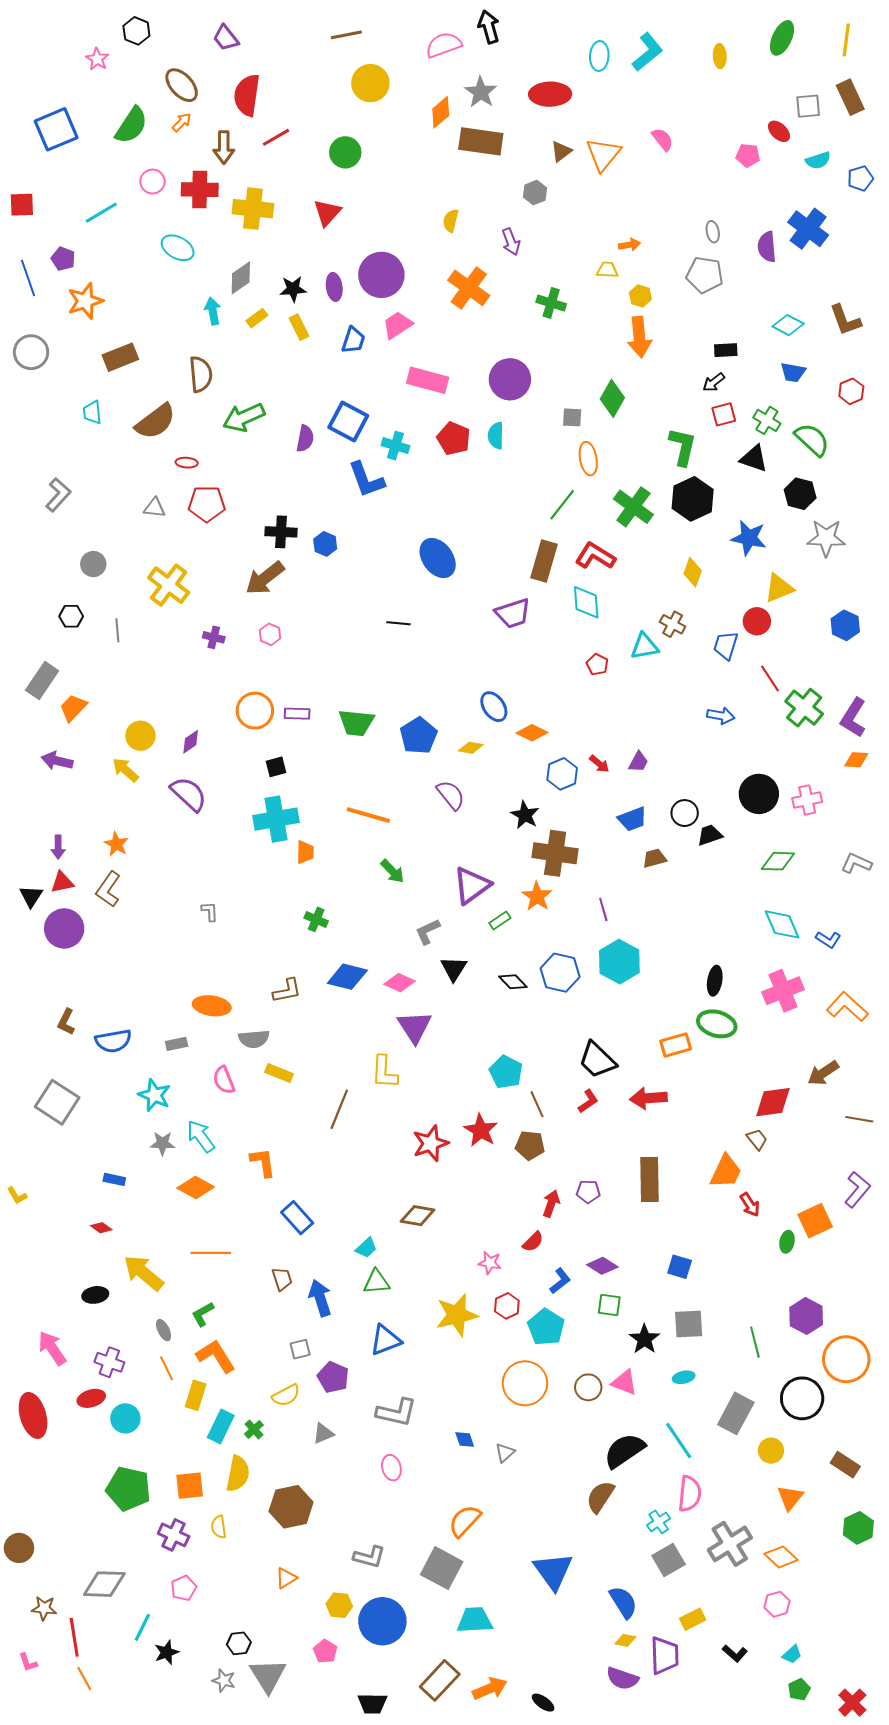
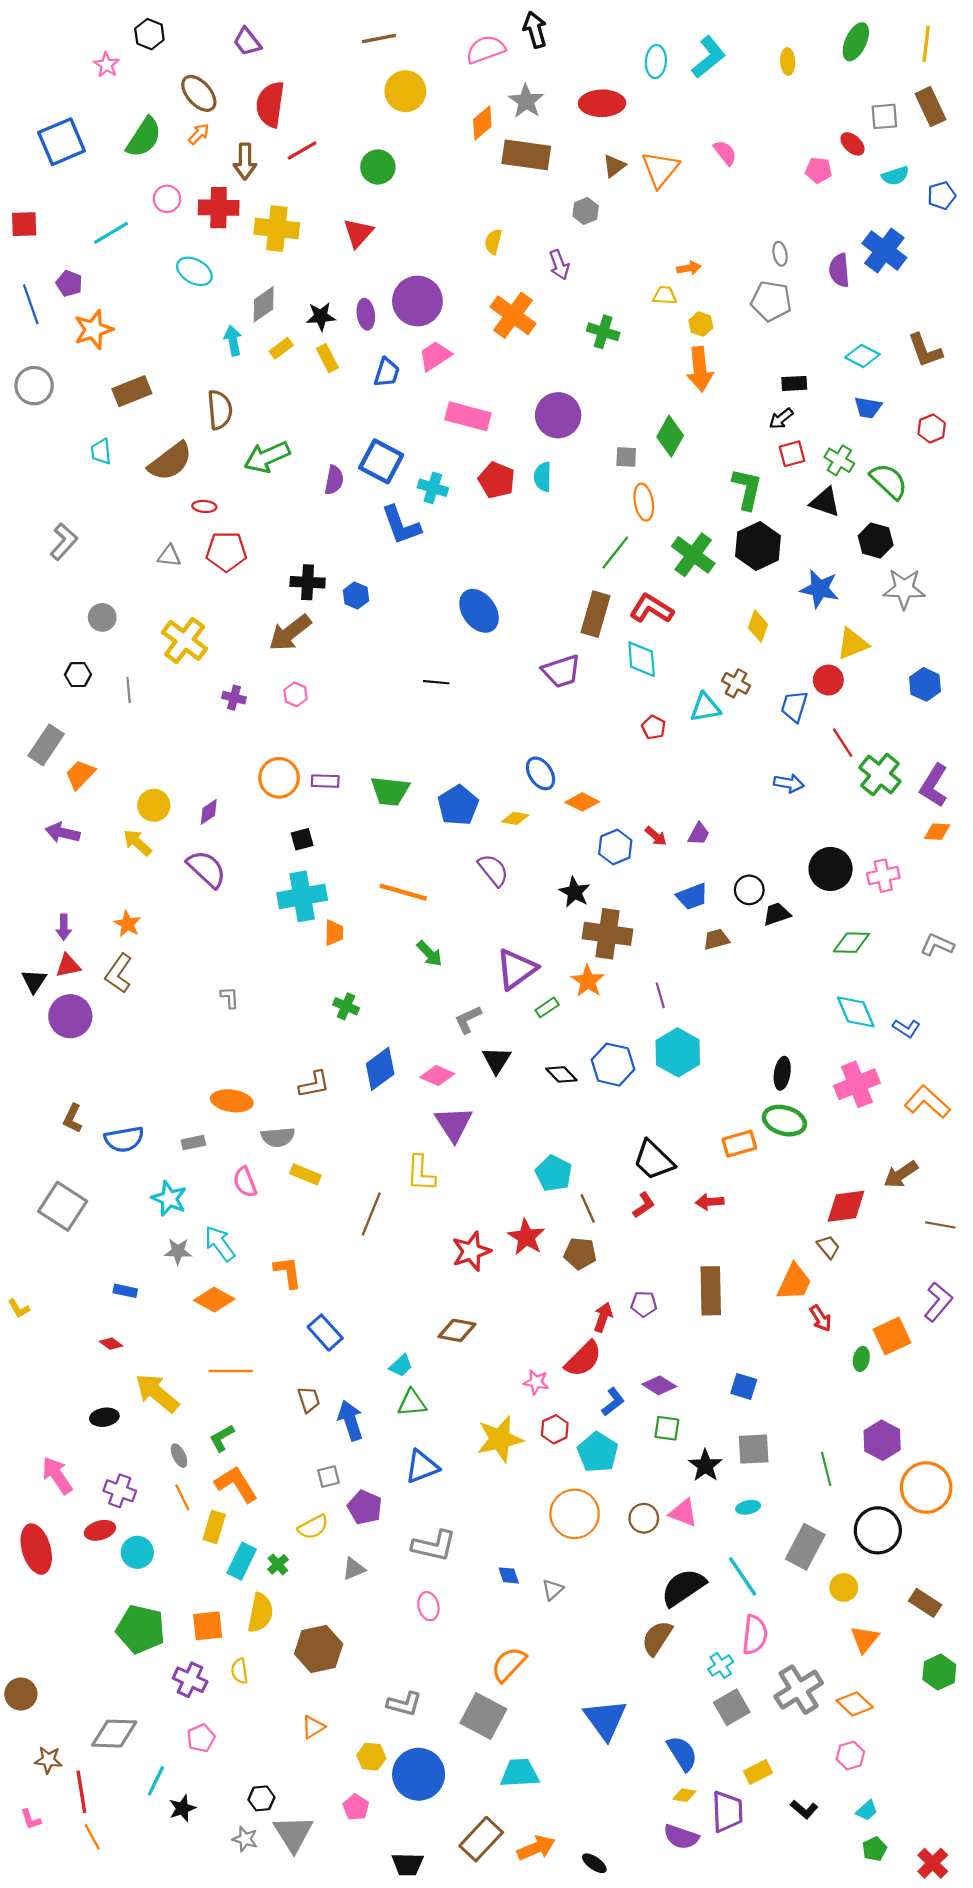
blue diamond: (347, 977) -> (380, 1069), turned -51
red arrow: (648, 1098) -> (710, 1202), size x0.7
red semicircle: (533, 1242) -> (583, 1359), size x1.6

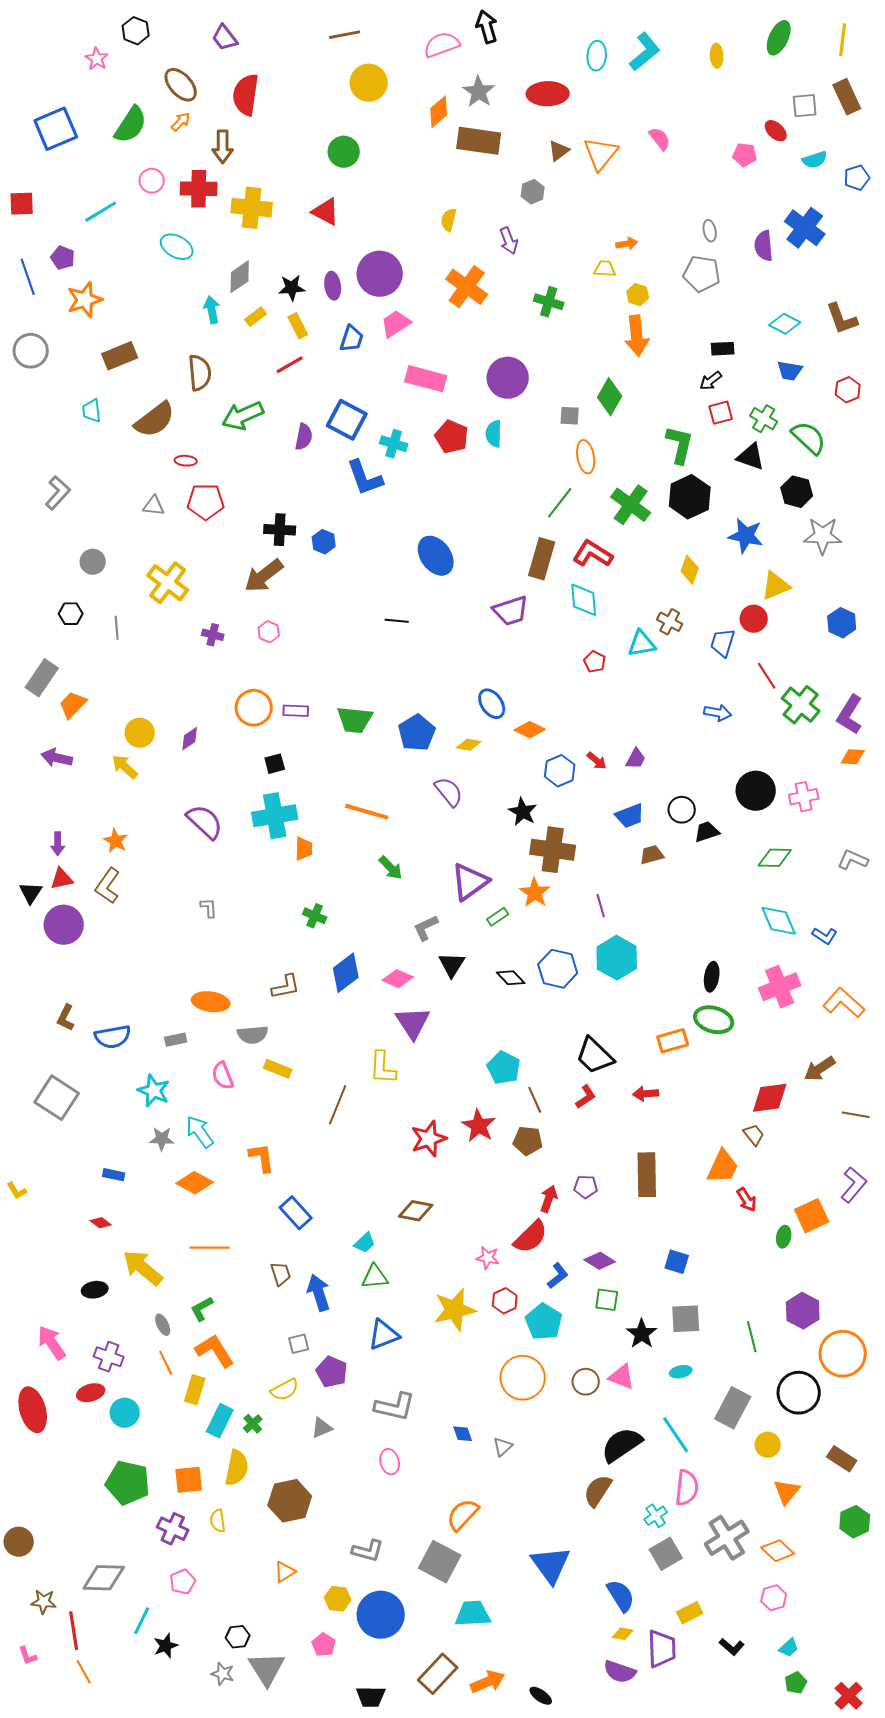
red line: (302, 151) -> (290, 365), moved
red triangle: (358, 233) -> (326, 212), turned -44
purple semicircle: (207, 869) -> (205, 822), moved

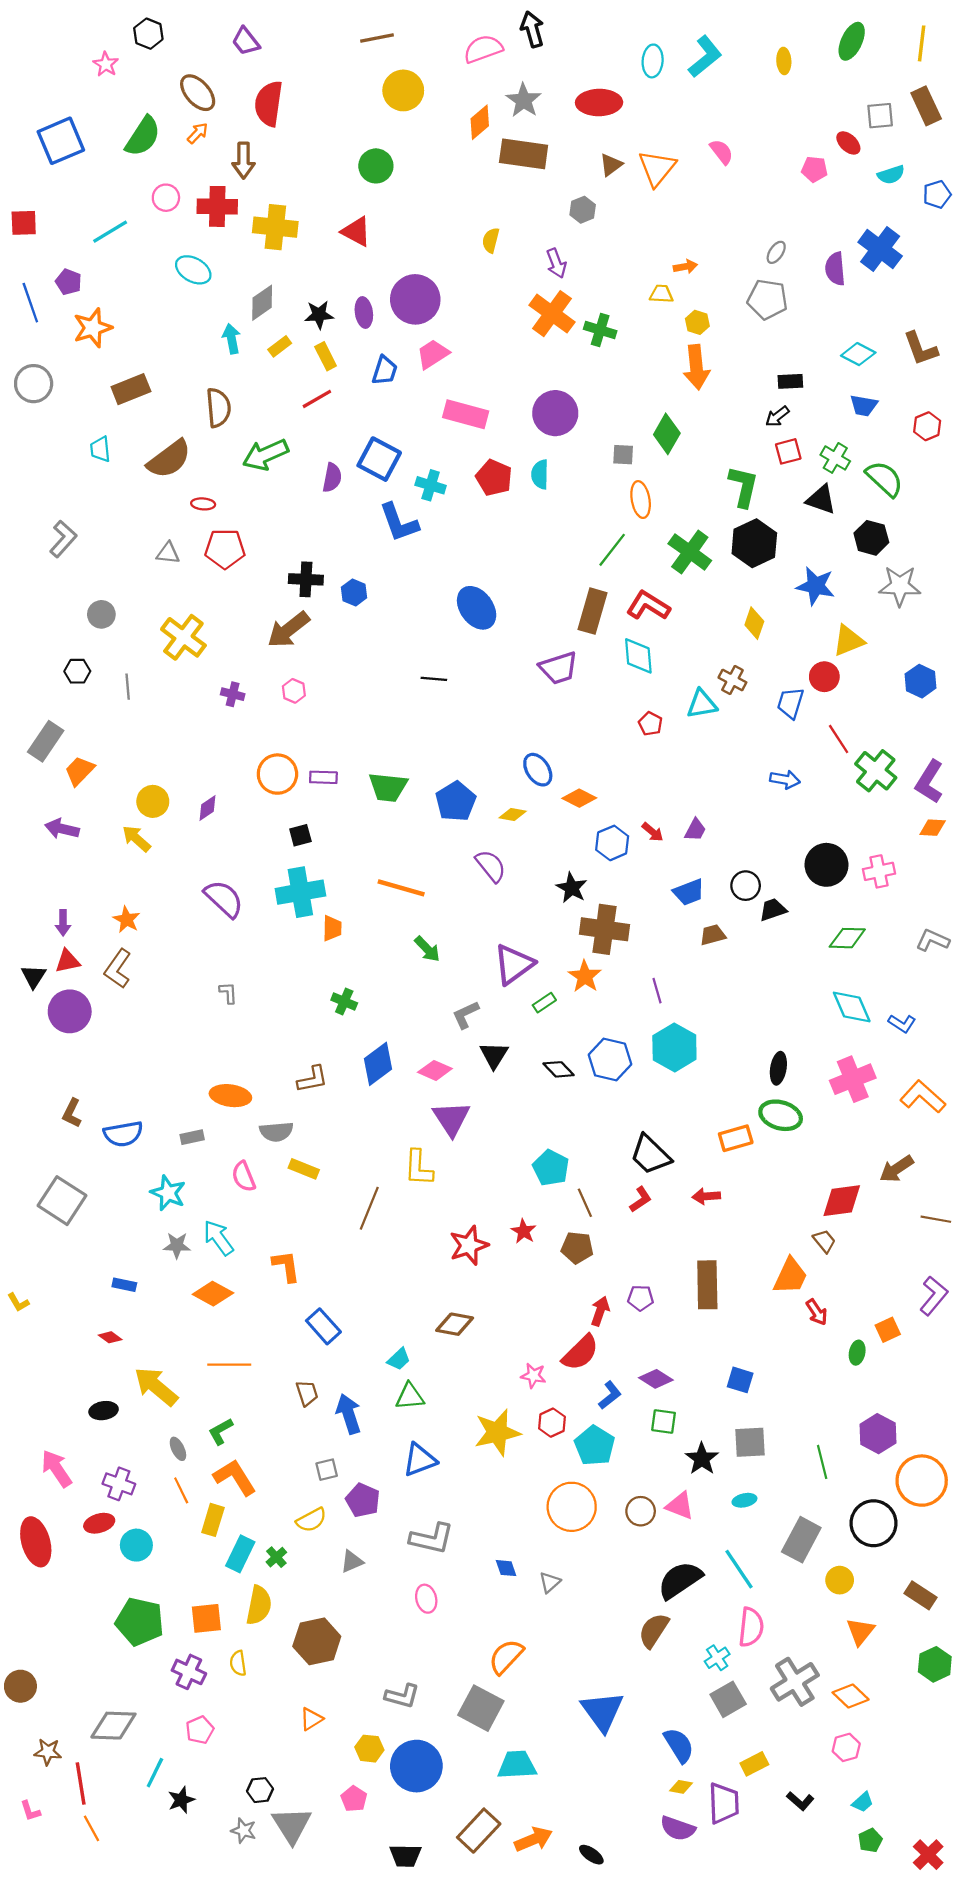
gray ellipse: (710, 231) -> (776, 252), turned 45
orange cross: (467, 287) -> (552, 314), moved
red star: (479, 1126) -> (524, 1231), size x0.7
orange square: (812, 1216) -> (888, 1330), size x0.7

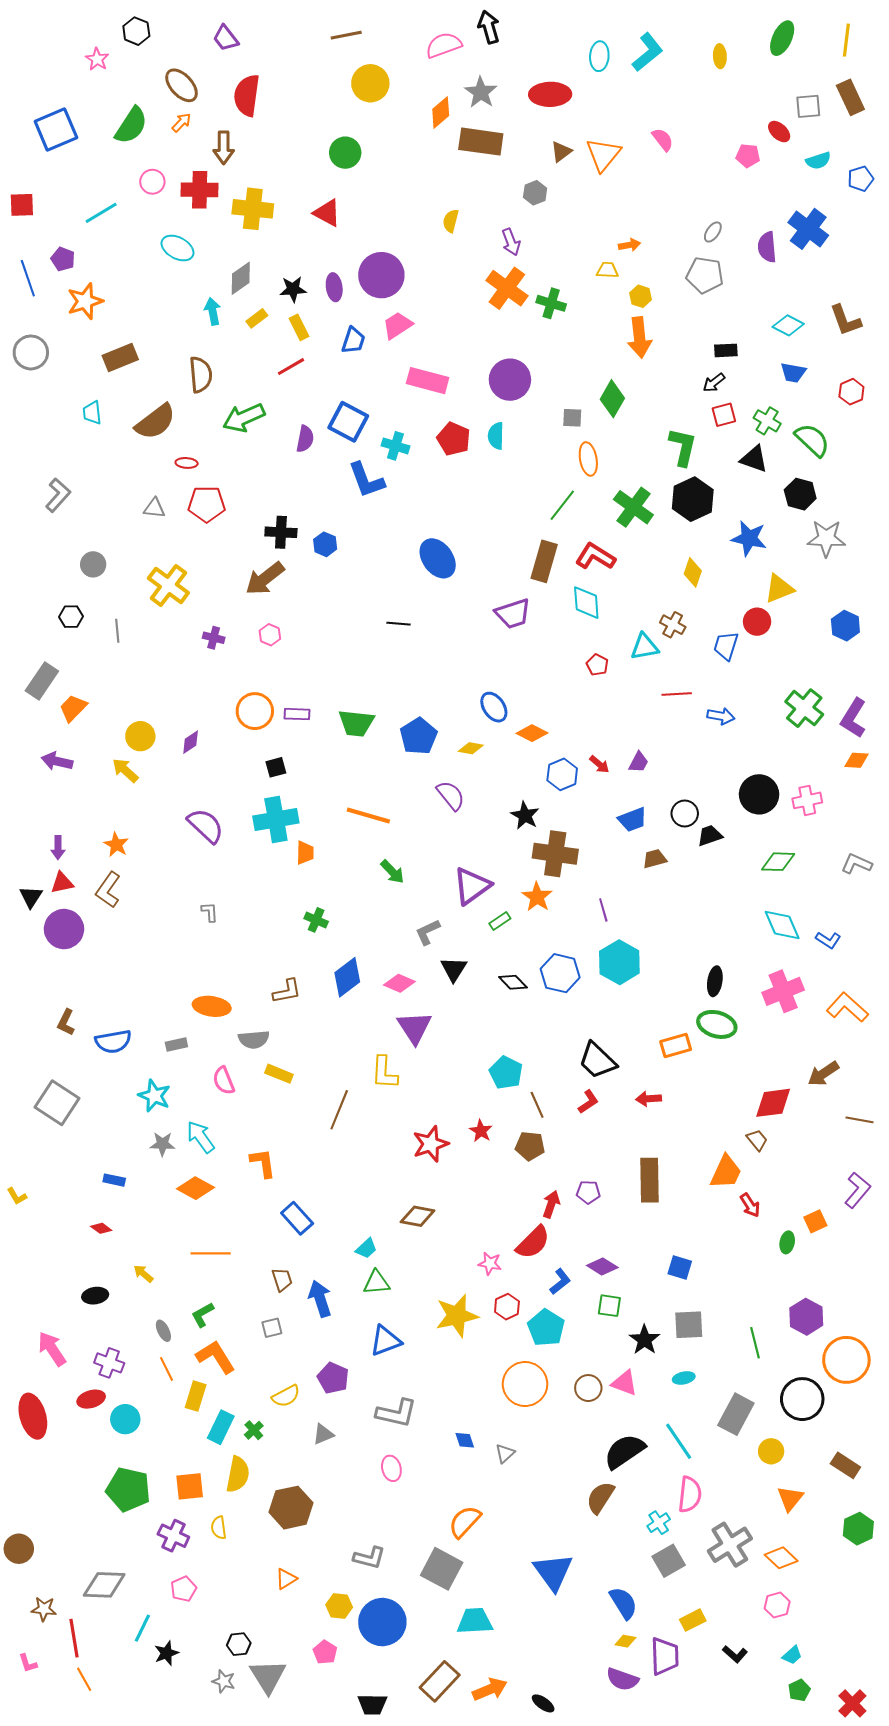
red line: (839, 739) -> (677, 694), moved, turned -60
yellow arrow: (156, 1387) -> (143, 1274), size x0.5
gray square: (327, 1470) -> (272, 1328), moved

